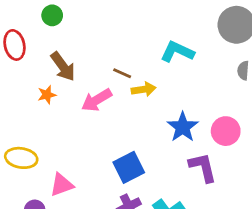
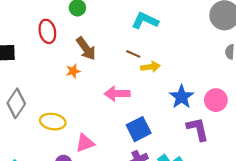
cyan L-shape: (177, 52) -> (145, 21), moved
pink arrow: (97, 100) -> (117, 94), moved, turned 30

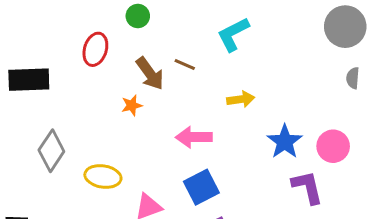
cyan L-shape: (145, 21) -> (233, 34), turned -52
red ellipse: (47, 31) -> (95, 49), turned 30
brown line: (133, 54) -> (185, 64), moved
blue square: (139, 129) -> (201, 187), moved

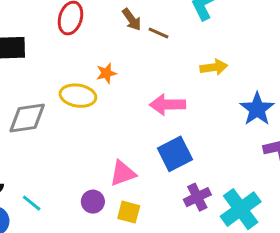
brown arrow: (150, 74) -> (132, 20), moved, size x0.7
gray diamond: (51, 151) -> (27, 118), turned 48
yellow ellipse: (103, 177) -> (78, 96), moved

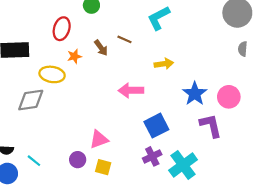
brown arrow: (132, 20) -> (101, 48), moved
orange star: (106, 73) -> (74, 56), moved
yellow ellipse: (78, 96) -> (52, 74), moved
blue square: (175, 154) -> (156, 126), moved

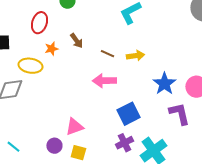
brown line: (124, 39) -> (107, 54), moved

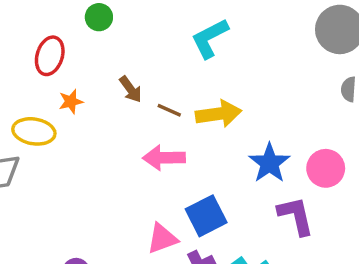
brown arrow: (76, 41) -> (131, 89), moved
yellow arrow: (135, 56) -> (218, 114), size x1.4
pink triangle: (74, 127) -> (162, 239), moved

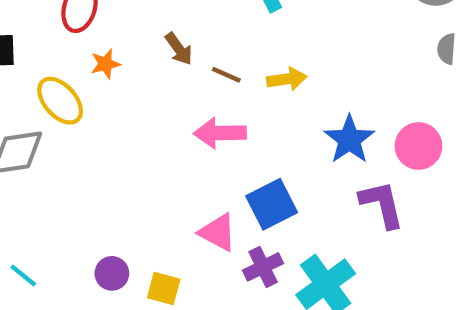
yellow arrow: (218, 114) -> (287, 79), size x0.7
yellow ellipse: (34, 131) -> (60, 101), turned 39
pink triangle: (162, 239) -> (218, 232), turned 48

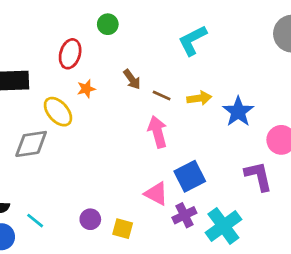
pink arrow: (220, 133) -> (158, 132), turned 76
blue star: (349, 140) -> (238, 112), moved

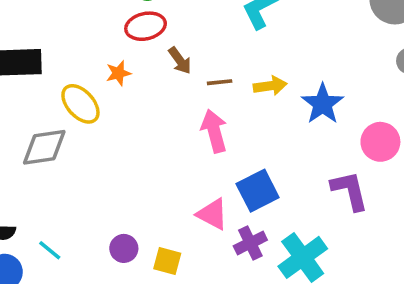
red ellipse: (70, 54) -> (146, 26), moved, turned 60
brown line: (162, 96) -> (220, 82), turned -30

